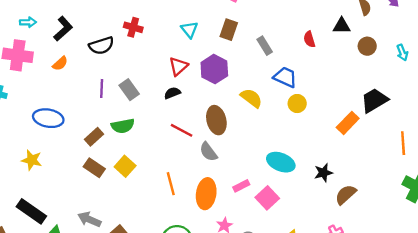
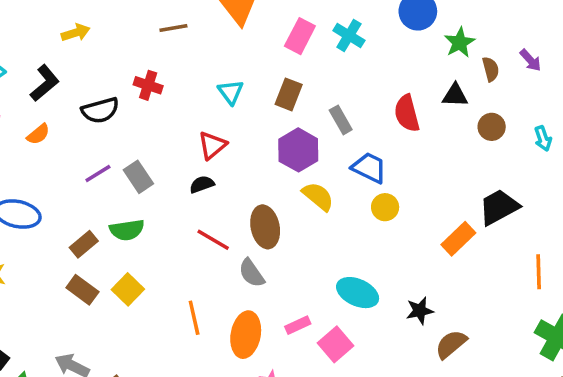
red semicircle: (309, 39) -> (407, 113), size x1.5
purple hexagon: (214, 69) -> (298, 150), moved
purple line: (102, 88) -> (98, 173), turned 54

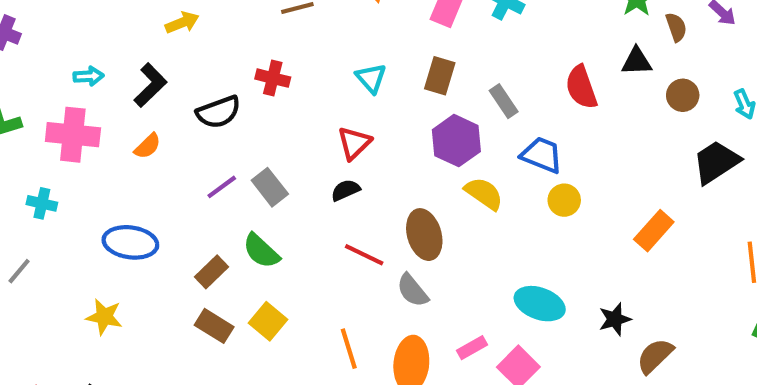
black trapezoid: (499, 207) -> (716, 162), moved
green semicircle: (127, 230) -> (261, 251), turned 56

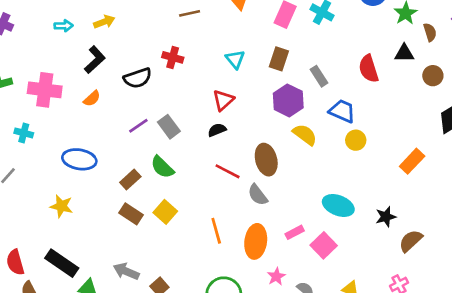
yellow arrow: (182, 23) -> (104, 22), moved
cyan arrow: (89, 76) -> (64, 26), moved

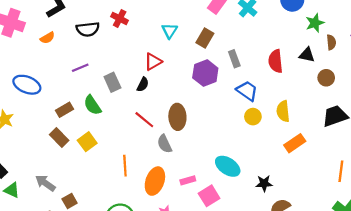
gray rectangle: (169, 127) -> (112, 82), moved
black semicircle: (217, 130) -> (143, 85), turned 128
yellow semicircle: (305, 135) -> (283, 111), moved, turned -144

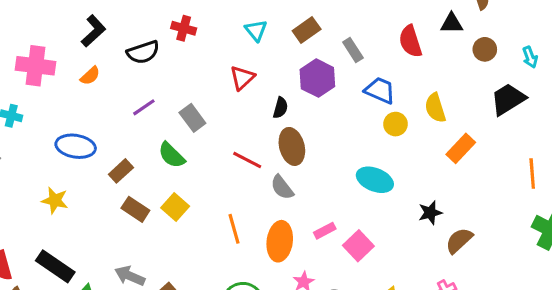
brown rectangle: (205, 38) -> (307, 30), turned 36
black semicircle: (143, 85) -> (280, 108), moved
brown rectangle: (65, 110) -> (121, 171), moved
cyan ellipse: (228, 166) -> (375, 180), moved

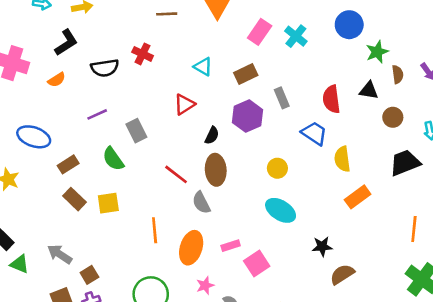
cyan triangle: (256, 30) -> (203, 67), turned -30
blue trapezoid: (380, 90) -> (314, 133), moved
yellow circle: (396, 124) -> (277, 168), moved
yellow square: (175, 207) -> (108, 203), turned 30

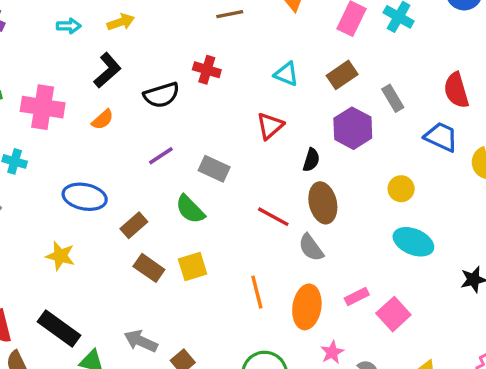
gray rectangle: (136, 131) -> (214, 169), turned -30

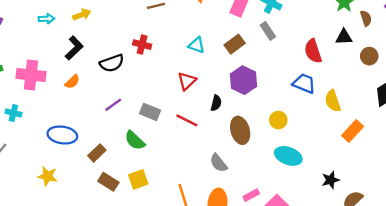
gray rectangle: (393, 98) -> (268, 31), moved
brown ellipse: (323, 203) -> (240, 130), moved
red line: (273, 217) -> (187, 120), moved

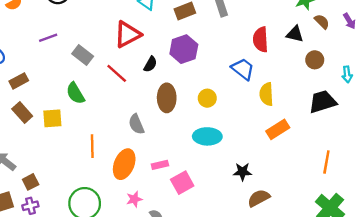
brown semicircle: (366, 18) -> (322, 22), turned -42
red triangle: (187, 81) -> (128, 34), size x1.4
green semicircle: (135, 140) -> (75, 93), moved
cyan ellipse: (288, 156) -> (207, 136), turned -35

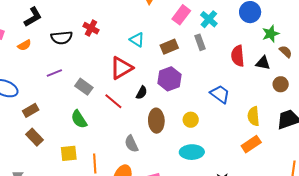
red semicircle: (261, 40) -> (238, 56), moved
yellow semicircle: (266, 94) -> (254, 116), moved
yellow square: (52, 118) -> (69, 153), moved

